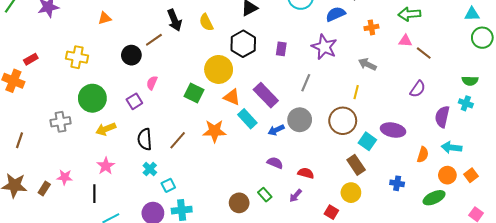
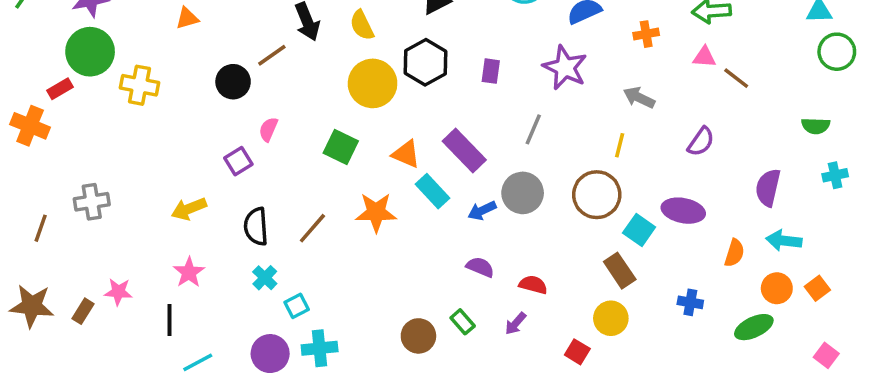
yellow circle: (219, 69) -> (373, 83), moved
purple semicircle: (418, 89) -> (701, 142), moved
green circle: (92, 98) -> (90, 52), moved
cyan cross: (466, 103) -> (835, 175), moved, turned -32
gray cross: (61, 122) -> (92, 202), moved

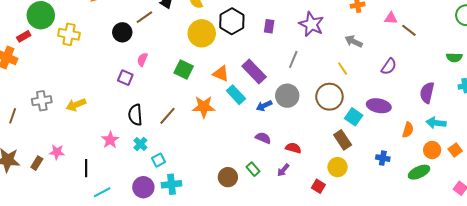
yellow line: (620, 145) -> (343, 69), turned -48
purple square: (238, 161) -> (125, 78), turned -35
yellow arrow: (189, 209) -> (76, 105), moved
pink star: (189, 272) -> (110, 140), moved

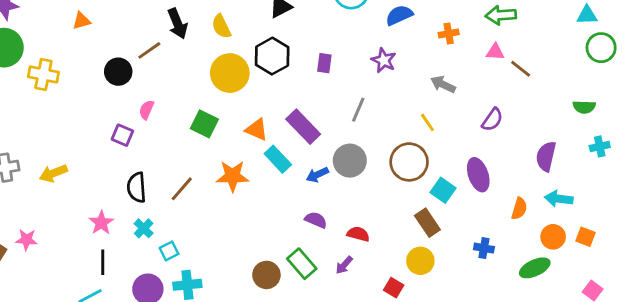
purple star: (311, 24) -> (384, 60), size x0.7
purple ellipse: (379, 106) -> (478, 175), turned 60
orange square: (455, 150) -> (586, 237), turned -32
black line: (86, 168) -> (103, 262), moved
green rectangle: (253, 169) -> (302, 264), size x1.5

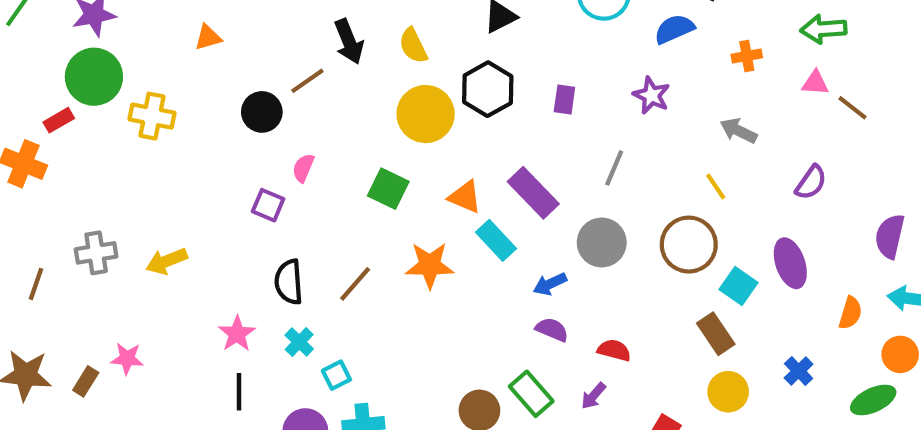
blue arrow: (317, 175) -> (550, 284), moved
blue cross: (484, 248) -> (799, 371), turned 36
yellow circle: (420, 261) -> (728, 392), moved

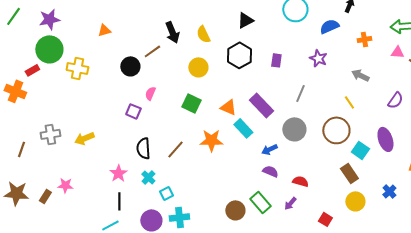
yellow circle: (426, 114) -> (198, 67), moved, size x0.7

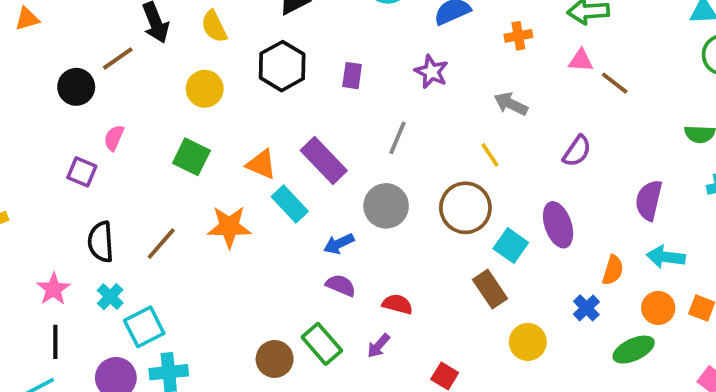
blue cross: (389, 191) -> (586, 308), moved
cyan square: (166, 193) -> (144, 327), size x1.5
yellow circle: (355, 201) -> (528, 342), moved

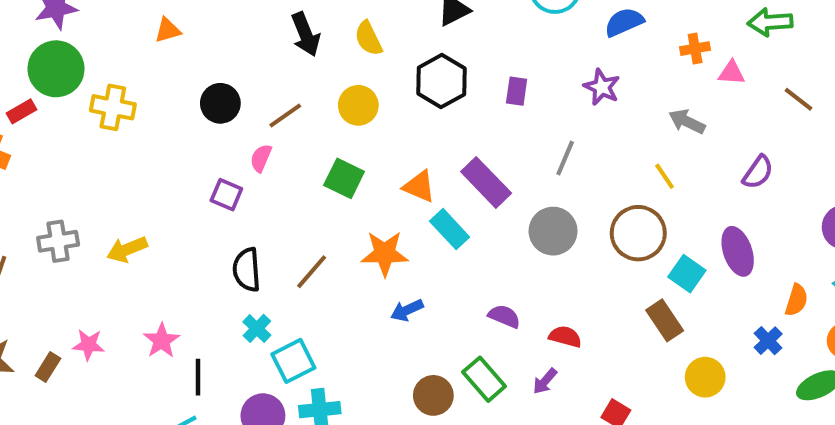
brown line: (118, 59) -> (285, 115), moved
pink triangle: (581, 60) -> (732, 73), moved
blue arrow: (339, 244) -> (407, 310), moved
pink star: (53, 289) -> (162, 341), moved

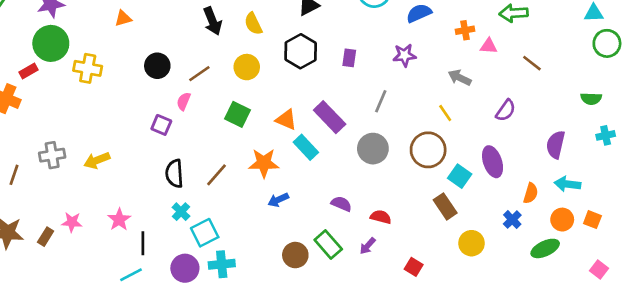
purple star: (602, 87) -> (404, 55), turned -30

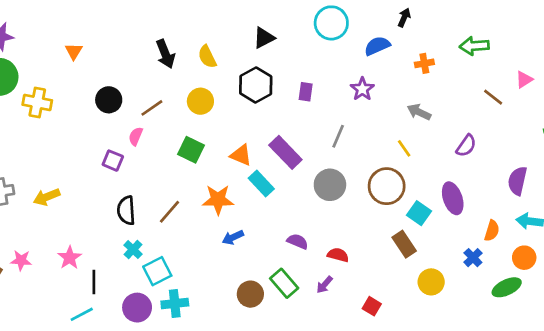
orange triangle: (123, 18) -> (74, 51), turned -42
pink triangle: (489, 46) -> (524, 80), moved, turned -36
purple star: (404, 55) -> (362, 89), turned -30

